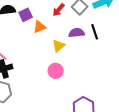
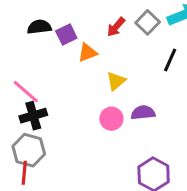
black line: (95, 32) -> (170, 60), turned 42
purple semicircle: (77, 33) -> (143, 113), moved

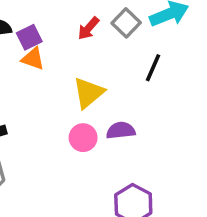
orange triangle: (87, 52) -> (33, 59), moved, turned 40
yellow triangle: (116, 81) -> (88, 93), size x1.4

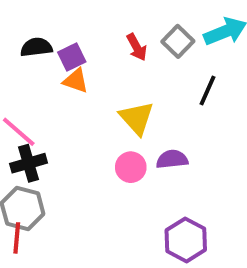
red arrow: (88, 28) -> (137, 47), turned -70
yellow triangle: (88, 93) -> (137, 118), turned -32

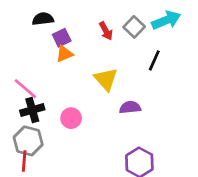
black semicircle: (36, 47) -> (43, 19), moved
orange triangle: (76, 81) -> (64, 54), turned -42
pink circle: (131, 167) -> (71, 118), moved

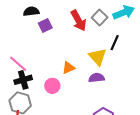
red arrow: (106, 31) -> (78, 21), size x1.5
orange triangle: (64, 54) -> (68, 68), moved
yellow triangle: (106, 79) -> (98, 57), moved

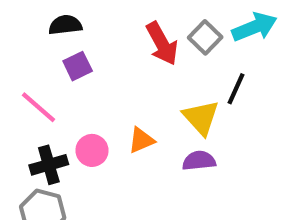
purple square: (45, 26) -> (78, 66), moved
pink line: (18, 64) -> (39, 107), moved
pink circle: (52, 86) -> (92, 150), moved

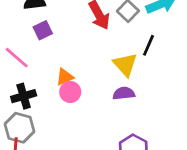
orange triangle: (141, 140) -> (65, 77), moved
pink circle: (92, 150) -> (70, 92), moved

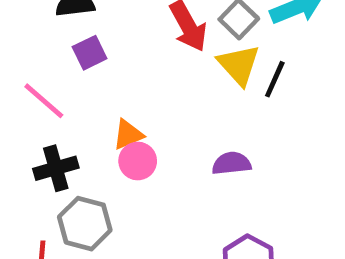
yellow triangle: (125, 65) -> (239, 65), moved
gray hexagon: (19, 128) -> (85, 224), moved

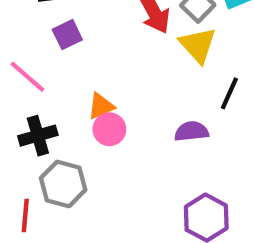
black line: (275, 79) -> (229, 93), moved

